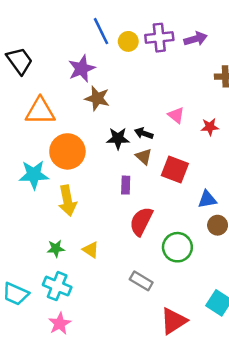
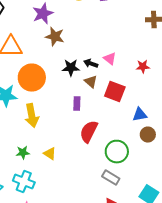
pink triangle: (176, 115) -> (110, 59), moved
red star: (210, 127) -> (143, 67), moved
gray rectangle: (141, 281) -> (111, 178), moved

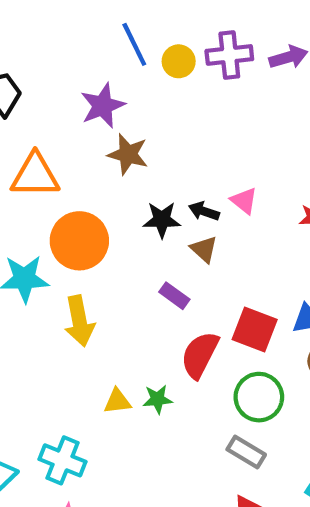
red square: (115, 92) -> (255, 329), moved
purple rectangle: (77, 104) -> (174, 296), turned -56
green star: (23, 153) -> (158, 399), moved
yellow triangle: (50, 154) -> (117, 401), turned -40

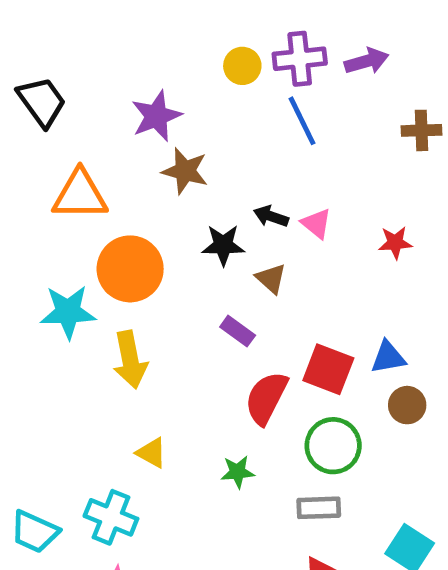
blue line: (134, 44) -> (302, 121), moved
black arrow: (204, 211) -> (271, 216), moved
green star: (158, 399) -> (238, 472), moved
yellow triangle: (117, 401) -> (152, 453), moved, turned 36
gray rectangle: (246, 452) -> (319, 508), turned -33

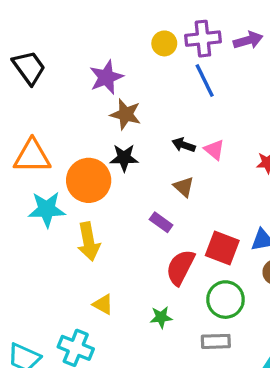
orange triangle: (80, 195) -> (32, 156), moved
black star: (223, 245) -> (124, 158), moved

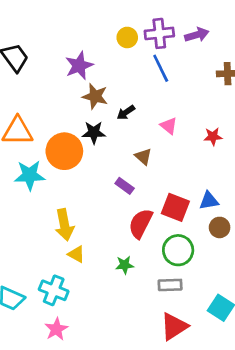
black arrow: (184, 145) -> (126, 112), moved, turned -54
yellow arrow: (89, 242) -> (64, 225), moved

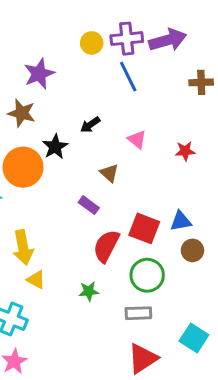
purple arrow: (197, 35) -> (168, 40), size x1.4
brown star: (95, 96) -> (22, 113), moved
black star: (94, 132) -> (55, 147), turned -30

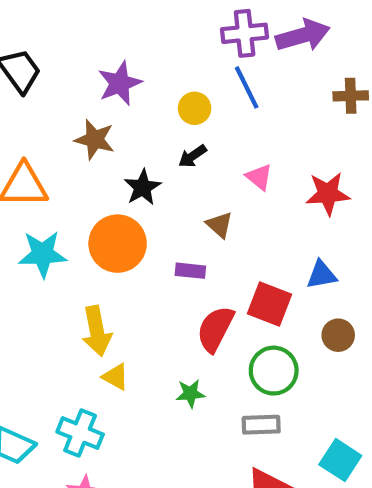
yellow circle: (92, 43) -> (195, 108), moved
red star: (185, 151) -> (328, 194), size x1.5
orange circle: (23, 167) -> (118, 244), moved
purple rectangle: (89, 205) -> (190, 271), turned -30
blue triangle: (181, 221) -> (322, 275), moved

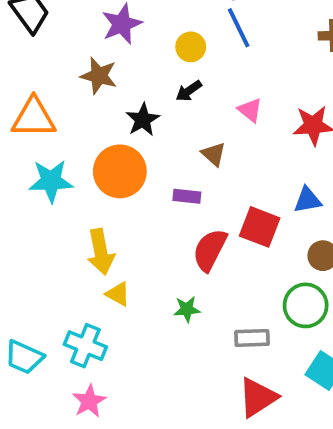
green circle: (274, 371) -> (306, 305), moved

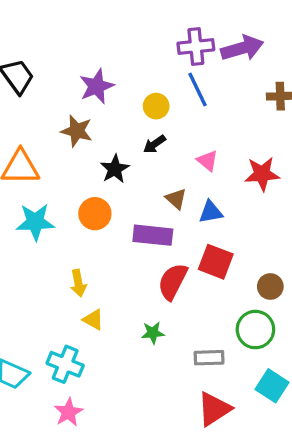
orange circle: (120, 171) -> (95, 214), size x0.7
purple rectangle: (187, 196) -> (153, 235), size x1.6
blue triangle: (307, 200) -> (211, 212), moved
yellow arrow: (101, 252) -> (78, 283), size x0.7

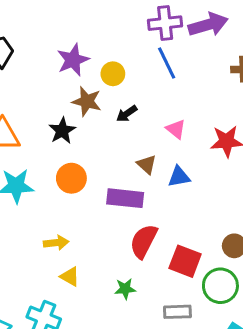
yellow circle: (156, 106) -> (113, 74), moved
brown star: (77, 131) -> (87, 101), moved
black star: (115, 169) -> (62, 131), moved
red square: (216, 262) -> (185, 261), moved
yellow arrow: (78, 283) -> (56, 243), turned -85

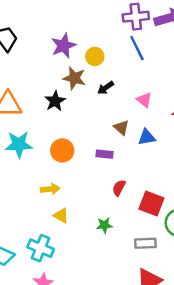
orange circle: (71, 178) -> (62, 150), moved
purple rectangle: (125, 198) -> (104, 154), size x0.6
red semicircle: (144, 241) -> (119, 188), size x0.6

